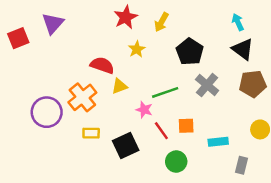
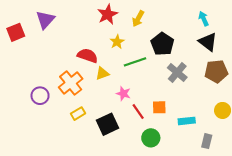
green line: (165, 92) -> (135, 62), moved
purple circle: (47, 112) -> (40, 96), size x0.7
yellow rectangle: (91, 133) -> (78, 114), turned -32

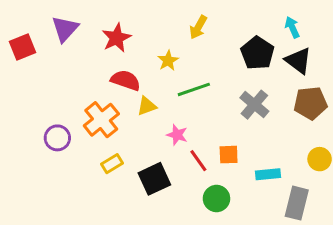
red star: (108, 14) -> (116, 38), moved
black pentagon: (162, 44) -> (257, 53), moved
gray rectangle: (207, 141) -> (297, 203), size x1.5

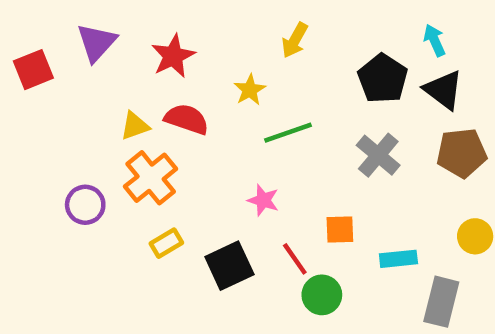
yellow triangle: (147, 106) -> (135, 126), moved
red line: (198, 161) -> (295, 259), moved

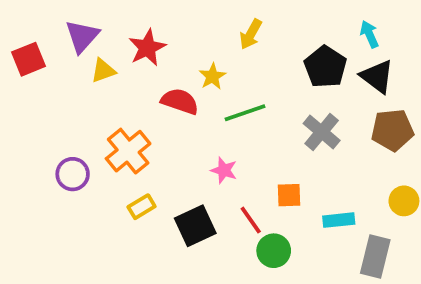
red semicircle: (187, 119) -> (180, 101), moved
yellow triangle: (135, 126) -> (103, 71), moved

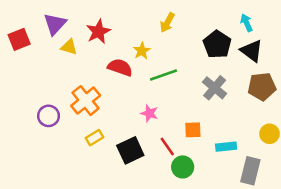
yellow triangle: (103, 71) -> (69, 47), turned 36

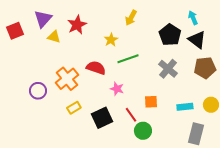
red semicircle: (120, 67) -> (96, 68), moved
cyan rectangle: (226, 147) -> (185, 107), moved

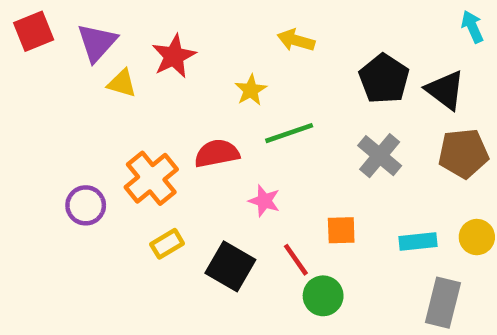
yellow arrow: (131, 18) -> (296, 40), turned 77
cyan arrow: (193, 18) -> (472, 27), moved
red square: (15, 31) -> (34, 31), moved
red semicircle: (96, 68) -> (217, 153), turned -30
black square: (102, 118) -> (230, 266), turned -35

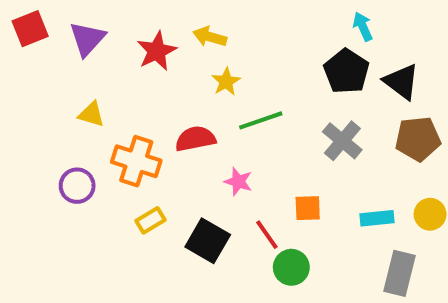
cyan arrow: (472, 27) -> (363, 27), moved
yellow arrow: (296, 40) -> (210, 37), moved
yellow triangle: (122, 83) -> (91, 114), moved
orange cross: (151, 178) -> (136, 161), turned -33

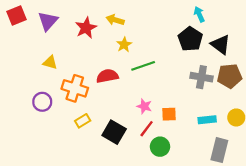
gray cross: (342, 141) -> (201, 77), moved, turned -30
pink star: (238, 182) -> (144, 106), moved
red line: (267, 235) -> (147, 129), turned 72

